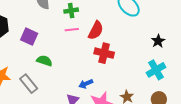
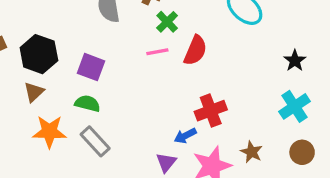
green cross: (71, 11) -> (167, 22), moved, turned -32
red cross: (104, 53) -> (211, 111), moved, turned -30
green semicircle: (44, 61) -> (88, 103), moved

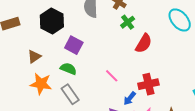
pink line: (157, 52) -> (112, 76), moved, turned 48
black hexagon: (39, 54) -> (52, 21), moved
blue arrow: (185, 136) -> (130, 98), turned -32

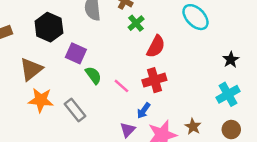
brown triangle: (34, 57) -> (31, 69), size x1.5
green semicircle: (68, 69) -> (93, 75), moved, turned 35
red cross: (148, 84) -> (154, 80), moved

